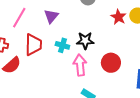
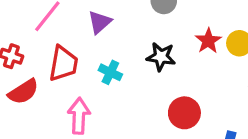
black star: (85, 41) -> (161, 57), moved
pink arrow: (80, 65) -> (79, 116), moved

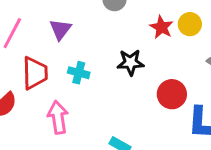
black star: (161, 57) -> (131, 62), moved
red circle: (184, 113) -> (172, 94), moved

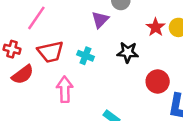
purple triangle: (60, 29) -> (100, 20), moved
red trapezoid: (35, 73) -> (51, 52), turned 72

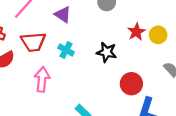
purple triangle: (100, 20) -> (63, 14), moved, turned -48

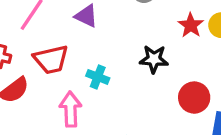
cyan cross: (66, 50) -> (98, 77), moved

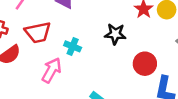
pink arrow: (71, 109) -> (52, 70), turned 30

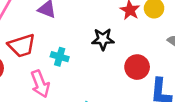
pink arrow: (52, 70) -> (40, 84), turned 135

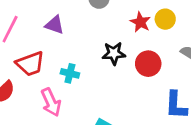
red circle: (137, 67) -> (148, 64), moved

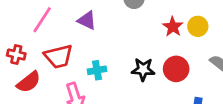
black star: (114, 53) -> (143, 69), moved
cyan cross: (70, 73) -> (97, 70), turned -30

